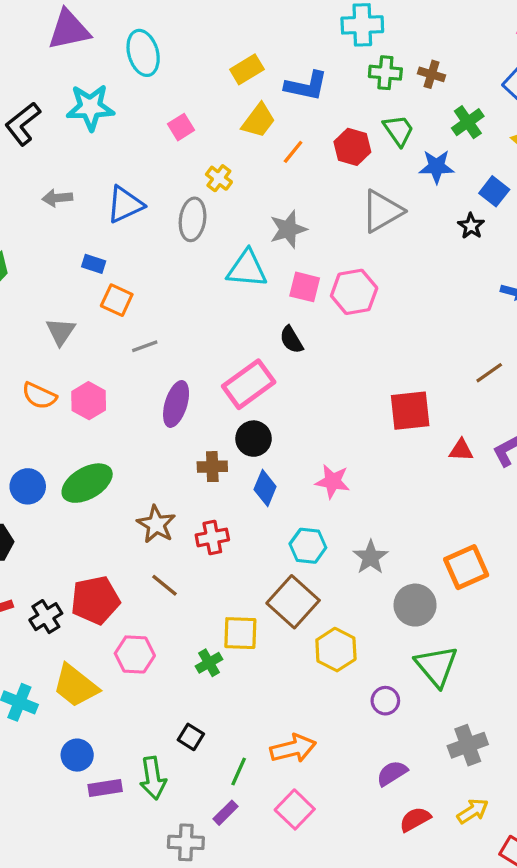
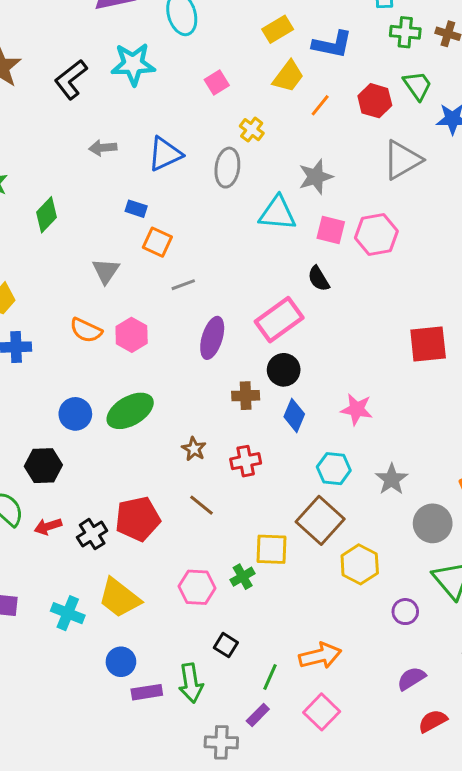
brown star: (156, 524) -> (194, 449), size x0.7
pink hexagon: (135, 654) -> (197, 587), moved

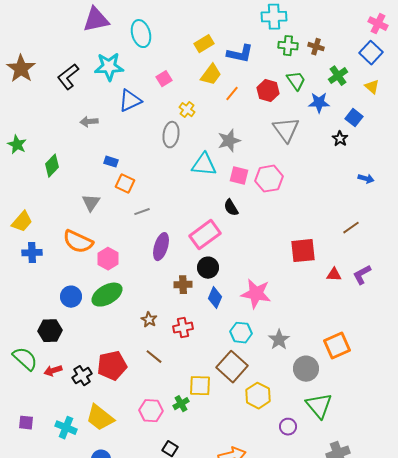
blue triangle: (165, 154) -> (130, 101), moved
gray triangle: (402, 160) -> (286, 130), turned -36
orange semicircle: (86, 330) -> (78, 242), size x1.4
pink hexagon: (132, 335) -> (108, 259), moved
pink star: (357, 409) -> (256, 294), size x1.4

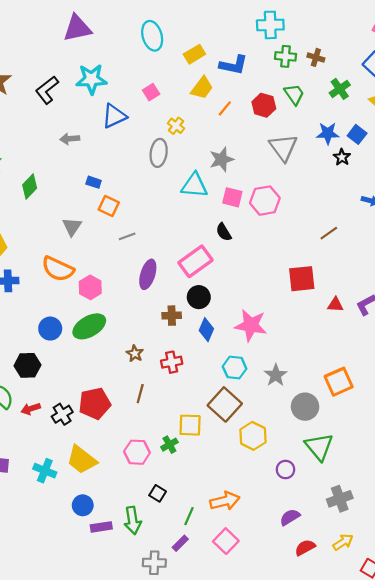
cyan ellipse: (141, 34) -> (152, 36), moved
blue star: (319, 103) -> (328, 133), moved
brown line: (351, 228) -> (329, 233), moved
brown line: (154, 357) -> (140, 394), turned 66

